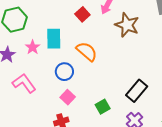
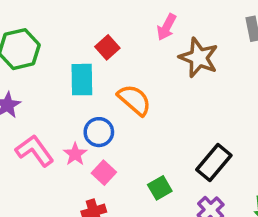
red square: (82, 14) -> (107, 47), moved
pink star: (33, 47) -> (75, 154), moved

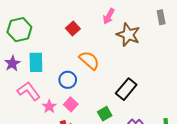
cyan rectangle: (82, 80) -> (36, 62), moved
pink star: (75, 154) -> (49, 106), moved
black rectangle: (214, 163) -> (126, 89), moved

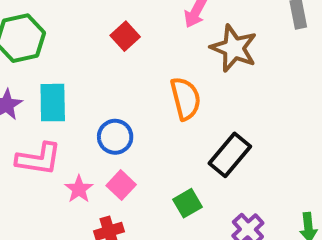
orange semicircle: (89, 60) -> (186, 99), moved, turned 35
pink L-shape: (29, 91) -> (39, 159), turned 135

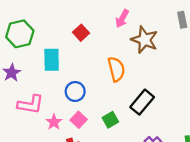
cyan rectangle: (53, 103) -> (52, 60), moved
green square: (188, 203) -> (110, 120), moved

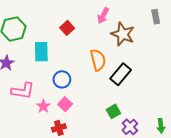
black rectangle: (142, 102) -> (121, 74), moved
green square: (110, 120) -> (113, 111), moved

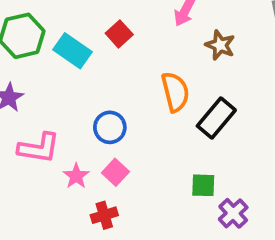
brown star: (123, 34) -> (220, 45), size x0.7
cyan rectangle: (41, 52) -> (72, 51), moved, turned -54
green square: (113, 111) -> (203, 185), turned 32

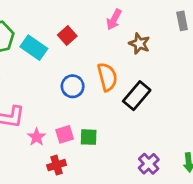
blue circle: (110, 127) -> (73, 86), moved
pink square: (115, 172) -> (65, 134), turned 30
green square: (203, 185) -> (89, 137), moved

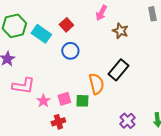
orange semicircle: (107, 77) -> (96, 84), moved
blue circle: (73, 86) -> (70, 51), moved

